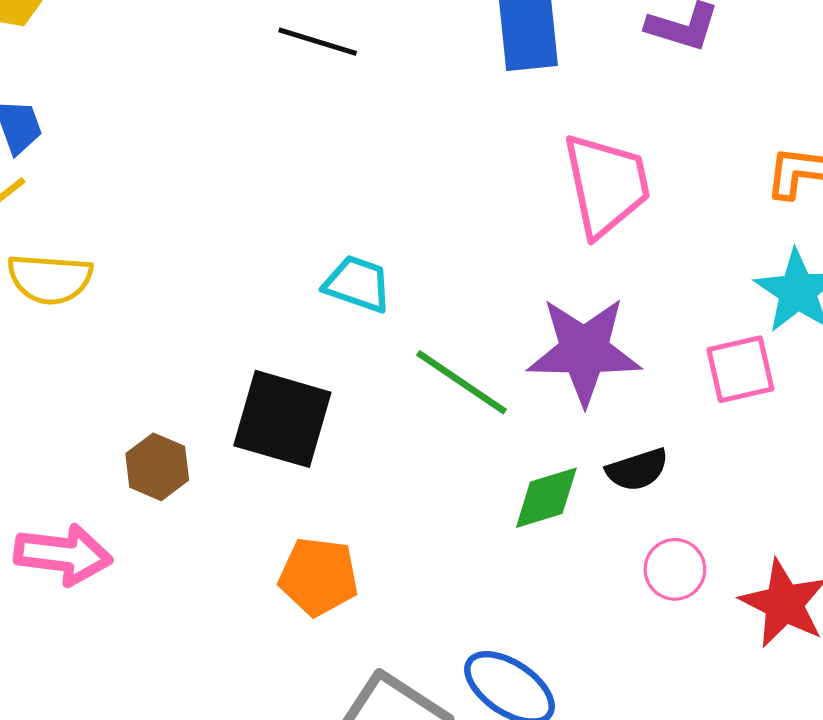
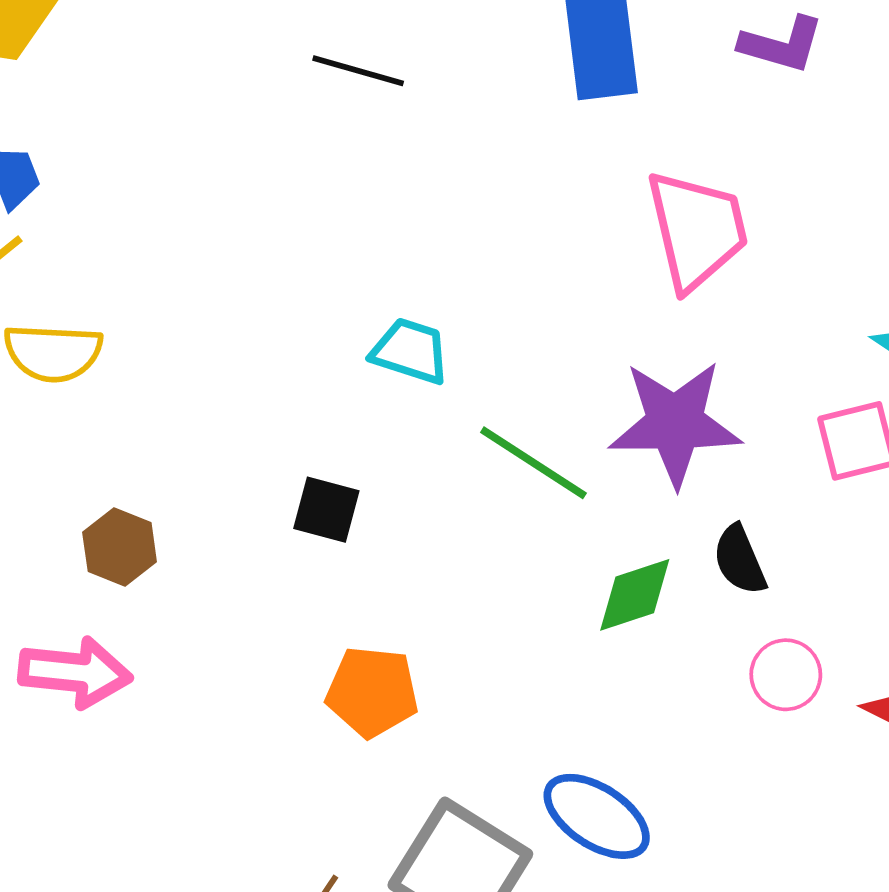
black square: (282, 419) -> (326, 510), size x0.6
brown hexagon: (157, 467) -> (120, 547), moved
black semicircle: (637, 470) -> (740, 560), turned 86

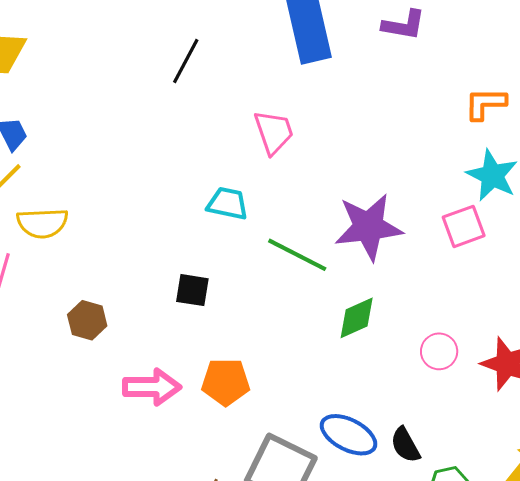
black line: (358, 71) -> (186, 61), turned -72
pink trapezoid: (697, 230) -> (274, 132), moved, size x0.7
black semicircle: (740, 560) -> (405, 445), moved
pink arrow: (75, 672) -> (152, 387), moved

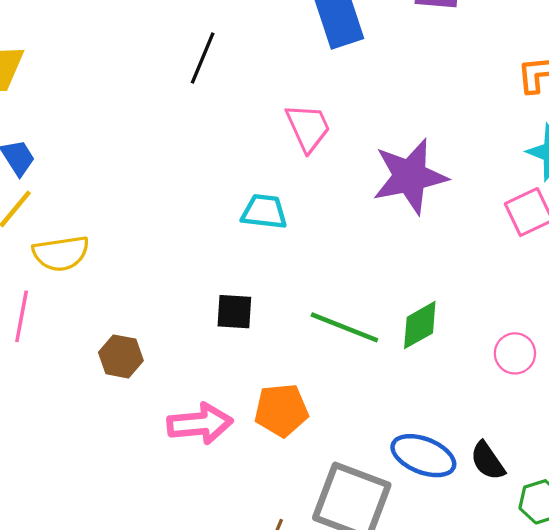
purple star: (368, 227) -> (410, 176), moved
green line: (297, 255) -> (344, 327), moved

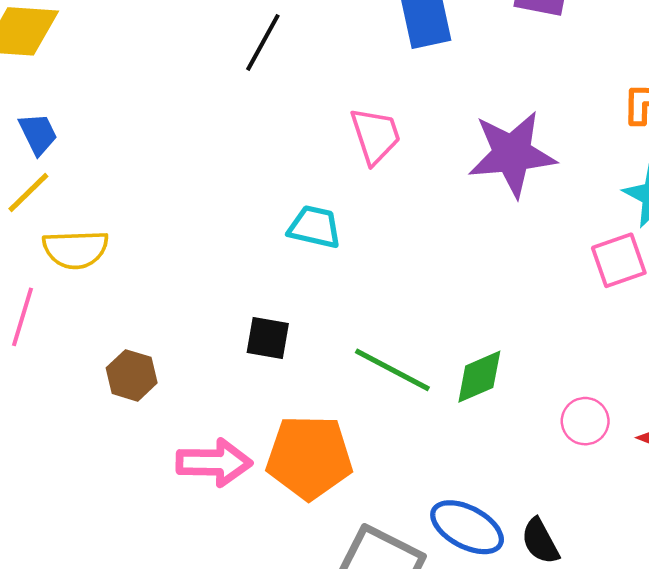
purple star: (410, 176) -> (512, 154), moved
orange pentagon: (281, 410) -> (309, 457), size x1.4

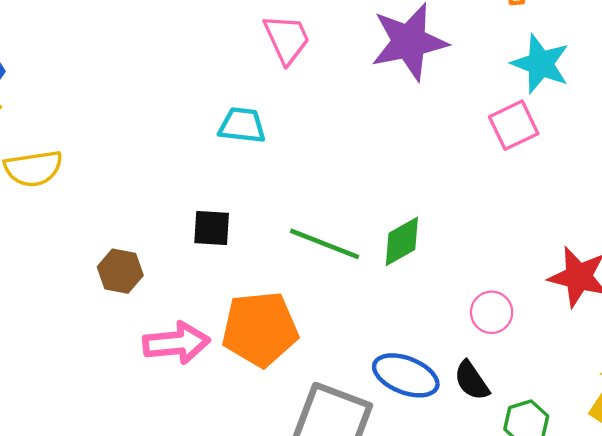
brown hexagon: (132, 375) -> (120, 271), moved
pink circle: (585, 421) -> (492, 312), moved

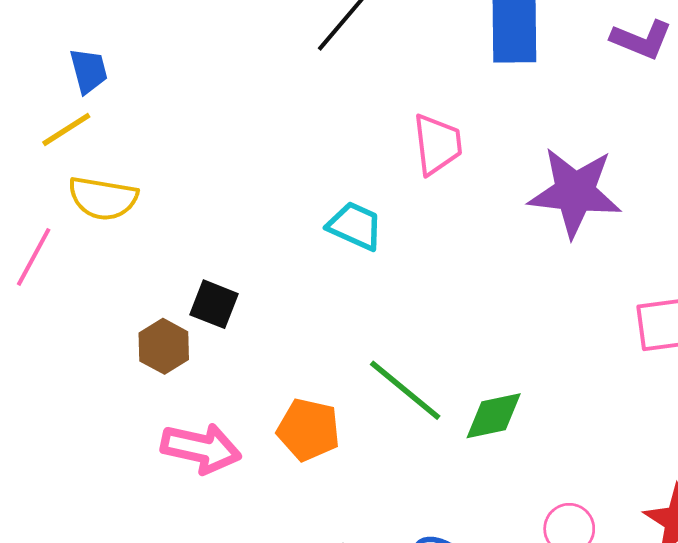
black square: (212, 228) -> (214, 304), moved
orange pentagon: (260, 329) -> (308, 430), moved, size x0.7

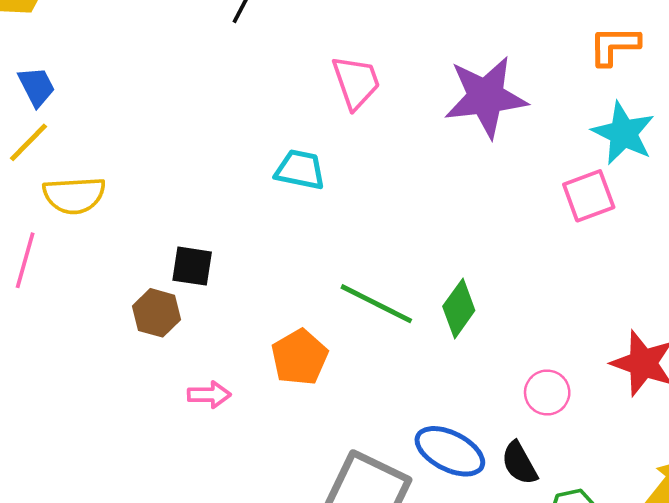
green diamond: (494, 416) -> (459, 308), turned -30
orange pentagon: (308, 430) -> (299, 357), turned -30
pink arrow: (201, 448) -> (209, 395), size x0.6

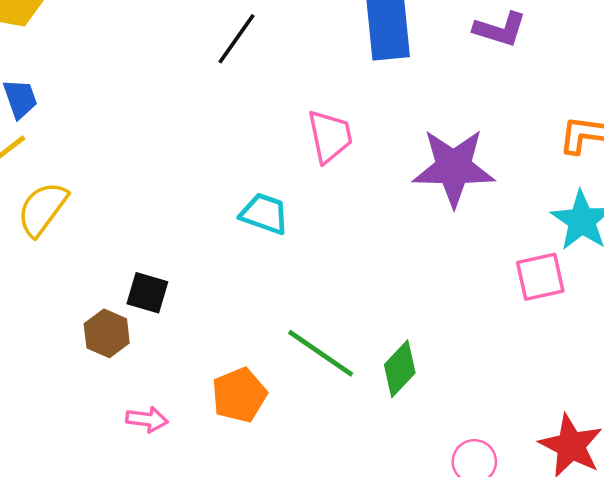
yellow semicircle: (74, 195) -> (42, 209), turned 122

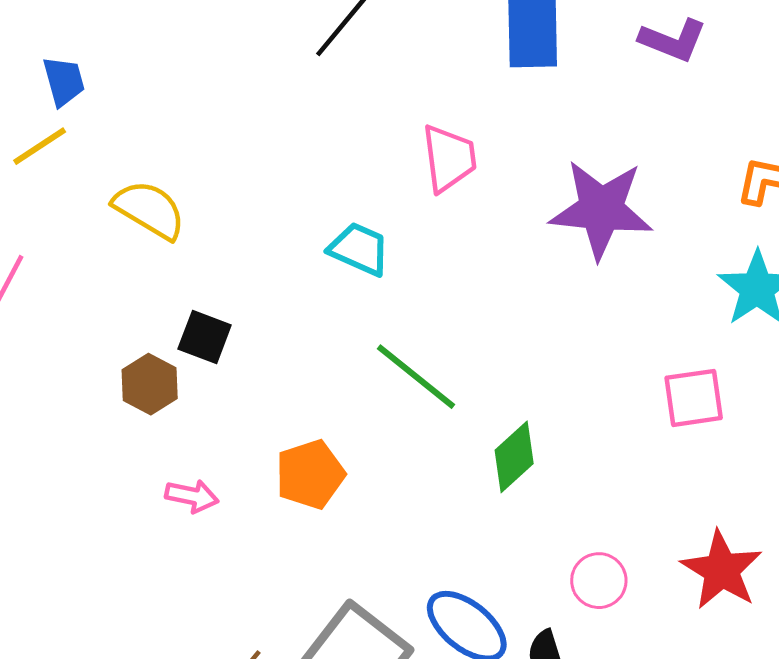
yellow semicircle: (42, 209) -> (149, 210), moved, turned 80
pink square: (540, 277) -> (694, 398), moved
green line: (321, 353) -> (416, 377), moved

